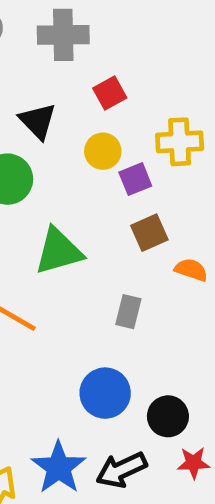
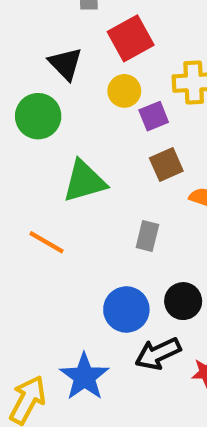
red square: (110, 93) -> (131, 38), size x1.5
black circle: (168, 416) -> (183, 301), moved
black arrow: (121, 470) -> (158, 354), moved

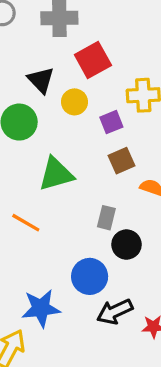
yellow circle: (124, 91) -> (74, 102), moved
black circle: (183, 301) -> (126, 245), moved
blue star: (84, 377) -> (41, 308), moved, turned 30

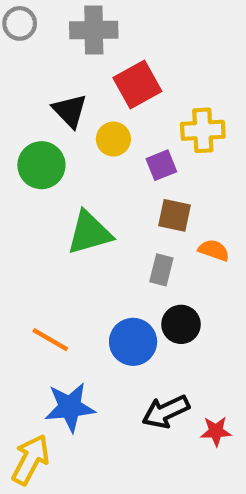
brown square: (121, 161) -> (174, 215), turned 36
gray rectangle: (106, 218) -> (161, 270), moved
orange line: (26, 223) -> (50, 340), moved
blue circle: (90, 276) -> (133, 342), moved

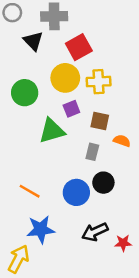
black triangle: (70, 111) -> (33, 41), moved
yellow cross: (203, 130) -> (99, 82), moved
yellow circle: (113, 139) -> (65, 78), size x1.5
purple square: (161, 165) -> (71, 109), moved

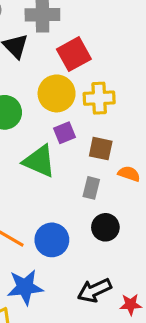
green triangle: (52, 131) -> (39, 161), turned 40
blue circle: (76, 192) -> (52, 240), moved

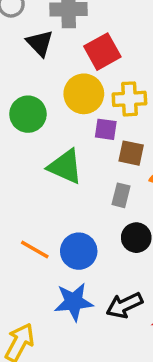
purple square: (64, 133) -> (106, 129), moved, turned 30
blue star: (25, 287) -> (74, 302), moved

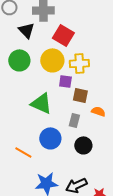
red square: (102, 52) -> (63, 35), turned -30
green circle: (28, 114) -> (19, 60), moved
blue circle: (79, 251) -> (50, 138), moved

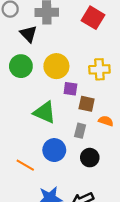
red square: (63, 35) -> (93, 18), moved
yellow cross: (79, 63) -> (99, 69), moved

